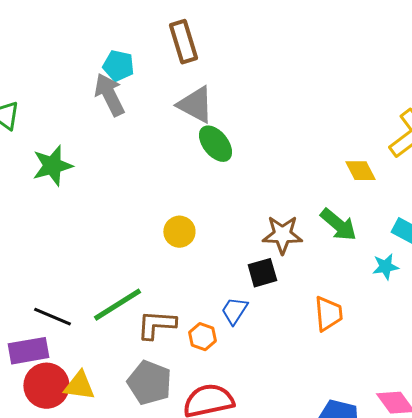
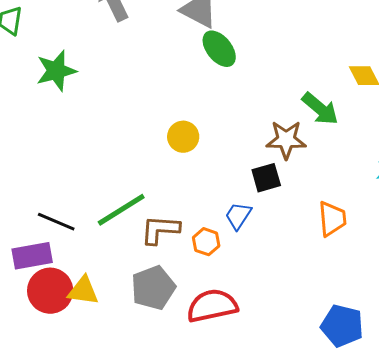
green arrow: (338, 225) -> (320, 109), moved
gray pentagon: (149, 383) -> (153, 288), turned 30

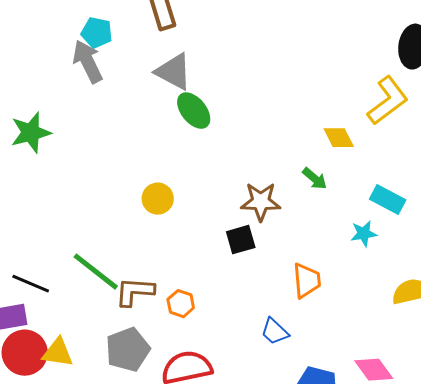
green arrow: (320, 109) -> (315, 179), moved, size x0.7
green line: (121, 210) -> (96, 272), turned 70
blue trapezoid: (238, 216) -> (275, 332), moved, turned -80

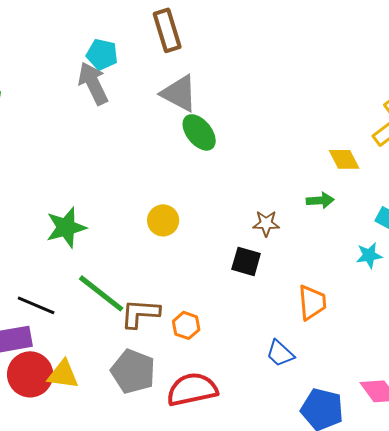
green star: (31, 133) -> (66, 227), moved
green arrow: (315, 179) -> (320, 200), turned -44
brown star: (261, 202) -> (266, 223), size x0.7
black square: (241, 240) -> (246, 261), turned 32
gray pentagon: (128, 350) -> (133, 371), turned -30

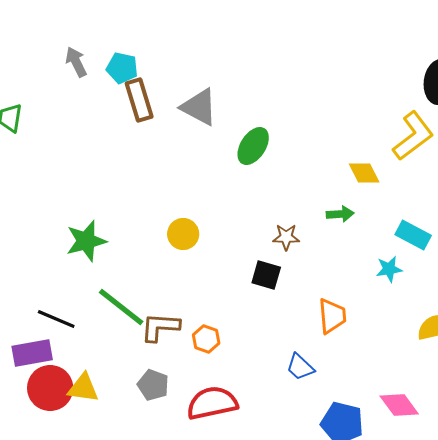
brown rectangle: (167, 30) -> (139, 100), moved
gray arrow: (93, 83) -> (76, 62), moved, size x0.7
green ellipse: (199, 132) -> (253, 146), moved, turned 72
gray pentagon: (133, 371) -> (153, 385), size x0.7

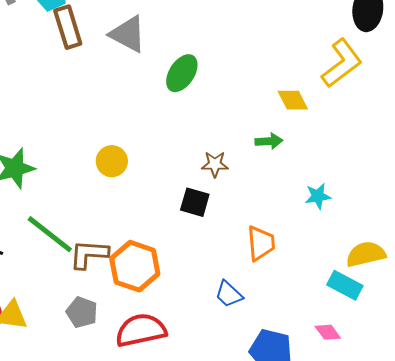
cyan rectangle: (413, 235) -> (345, 285), moved
orange hexagon: (206, 339) -> (135, 266), size x1.8
pink diamond: (399, 405) -> (328, 332), size x0.7

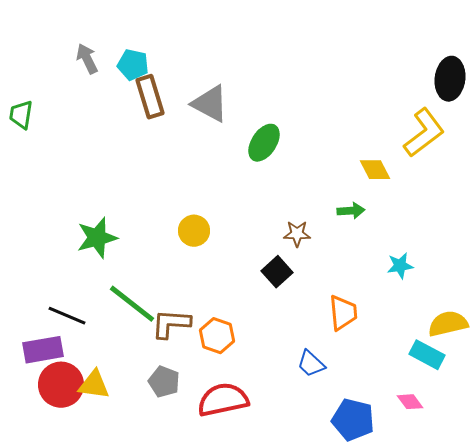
black square: (195, 202) -> (277, 272), turned 32
orange hexagon: (135, 266) -> (217, 336), size x0.7

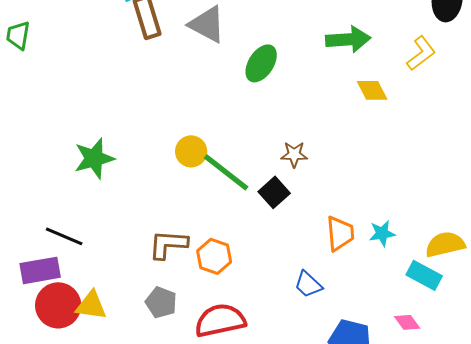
yellow L-shape: (424, 133) -> (421, 53), size x0.7
green arrow: (351, 211) -> (348, 39), moved, size x1.6
cyan star: (400, 266) -> (382, 233), moved
green line: (132, 304) -> (226, 172), moved

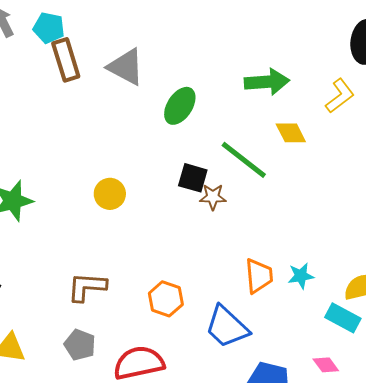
green line: (226, 172) -> (244, 160), moved
black square: (274, 192) -> (193, 178), moved, turned -32
orange hexagon: (214, 256) -> (166, 299), moved
blue trapezoid: (308, 284) -> (227, 327), size x1.6

